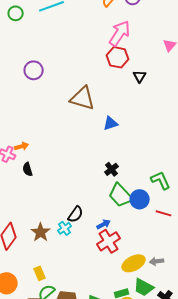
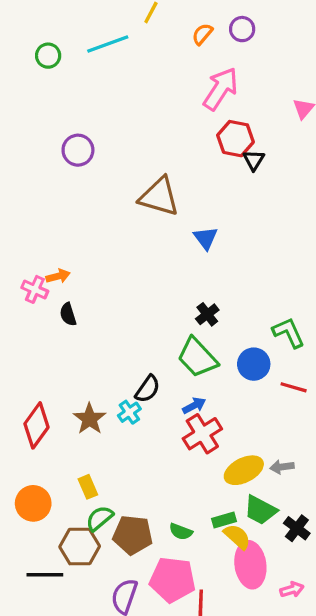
red hexagon: (118, 57) -> (235, 139), moved
blue triangle: (111, 123) -> (206, 238), turned -49
green trapezoid: (121, 195) -> (197, 357), moved

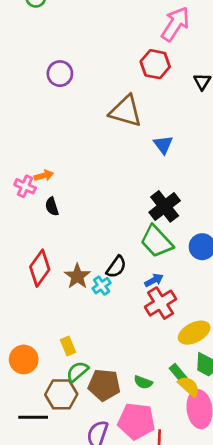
red hexagon: (235, 139) -> (155, 64), moved
black cross: (207, 314) -> (165, 206), size x1.6
brown star: (90, 419) -> (77, 276), moved
red diamond: (36, 425) -> (40, 268), moved
green rectangle: (224, 520) -> (178, 373), turned 66

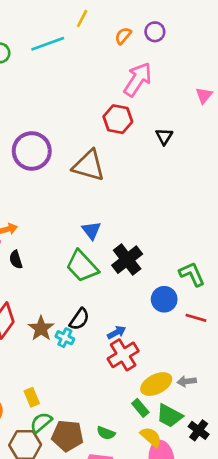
purple circle: (60, 74) -> (32, 151), moved, size x1.5
blue triangle: (163, 145) -> (91, 230), moved
green trapezoid: (157, 241) -> (82, 266), moved
cyan cross: (102, 286) -> (65, 338), turned -30
green rectangle: (178, 373) -> (140, 408), moved

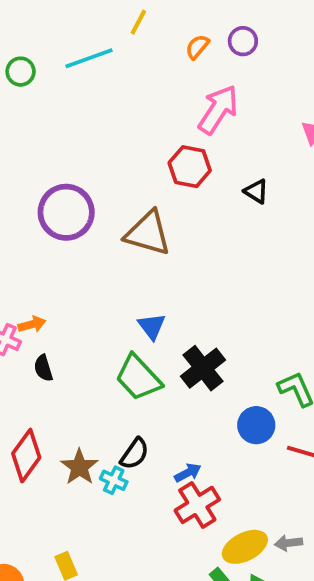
black triangle: (164, 136) -> (256, 191), turned -30

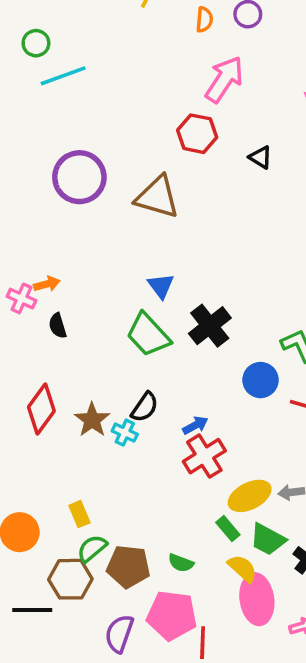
orange semicircle: (197, 47) -> (204, 20), turned 145
cyan line: (89, 58) -> (63, 76), moved

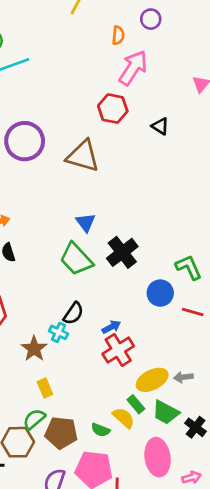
orange semicircle: (204, 20) -> (118, 35), moved
brown star: (92, 420) -> (34, 349), moved
yellow rectangle: (79, 514) -> (45, 388), moved
yellow semicircle: (242, 568) -> (124, 418), moved

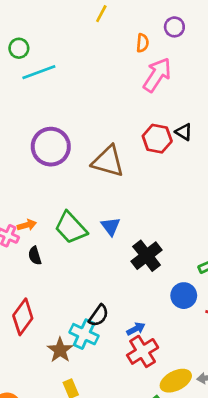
red hexagon: (113, 109) -> (157, 139), moved
green trapezoid: (76, 259) -> (71, 228), moved
cyan cross: (59, 332) -> (84, 334), size x1.5

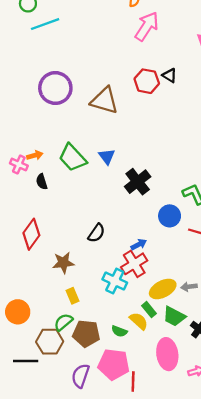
blue arrow: (136, 329) -> (139, 244), moved
cyan cross: (84, 334) -> (115, 281), moved
brown star: (60, 350) -> (63, 263), turned 30

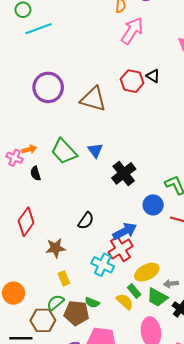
blue arrow: (139, 244) -> (125, 231), size x1.6
gray arrow: (189, 287) -> (171, 284), moved
green semicircle: (119, 331) -> (92, 303), moved

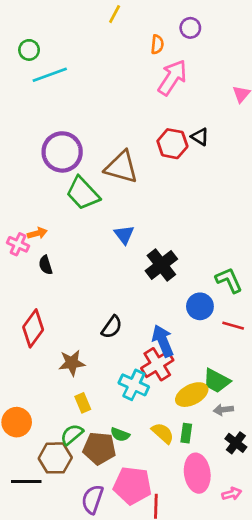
green trapezoid: (64, 151) -> (83, 193), moved
blue arrow: (125, 231) -> (163, 341), turned -85
green rectangle: (134, 291) -> (186, 433), moved, turned 48
green trapezoid: (157, 297) -> (217, 381), moved

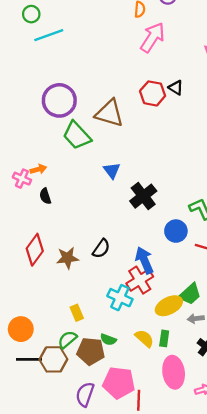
brown star: (72, 363) -> (67, 258), moved
green trapezoid: (217, 381) -> (190, 294), turned -70
black line: (26, 481) -> (29, 359), moved

